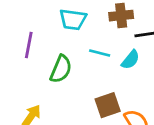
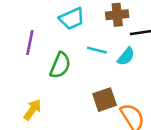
cyan trapezoid: (73, 20) -> (72, 19), turned -32

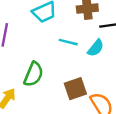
green semicircle: (60, 65) -> (33, 74), moved

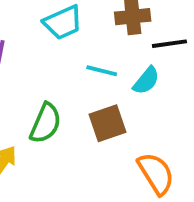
brown square: (75, 89) -> (107, 123), moved

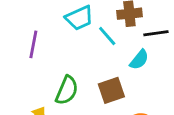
cyan line: (102, 71) -> (107, 36), moved, turned 35

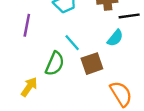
cyan line: (107, 36) -> (72, 43), moved

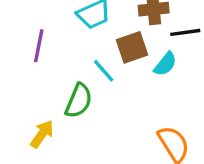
brown square: (92, 64) -> (132, 47), moved

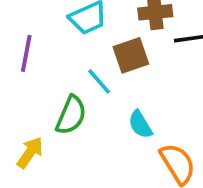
cyan semicircle: (165, 64) -> (140, 124), moved, turned 110

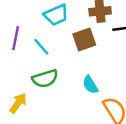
cyan line: (99, 81) -> (41, 47), moved
green semicircle: (71, 115) -> (45, 79), turned 50

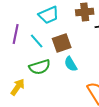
brown square: (84, 39) -> (62, 43), moved
cyan semicircle: (90, 85) -> (71, 64), moved

